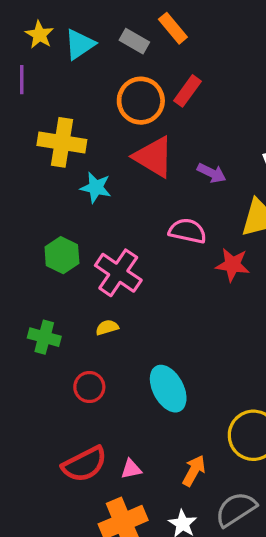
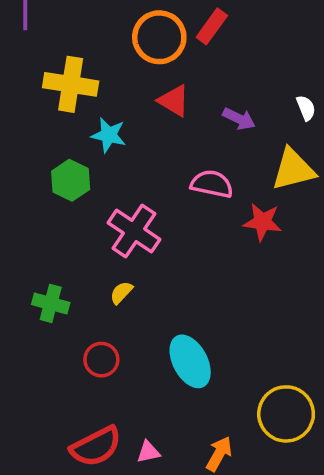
red triangle: (154, 157) -> (174, 101), size x0.7
green hexagon: (62, 255) -> (71, 180), moved
yellow semicircle: (107, 327) -> (121, 293), turned -30

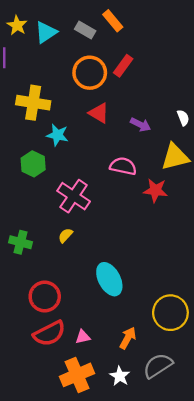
red circle: (101, 360) -> (45, 296), moved, size x1.4

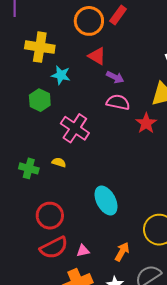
purple arrow: (140, 125) -> (115, 77), moved
red star: (155, 190) -> (146, 123), turned 30
yellow semicircle: (65, 235) -> (59, 162), moved, turned 64

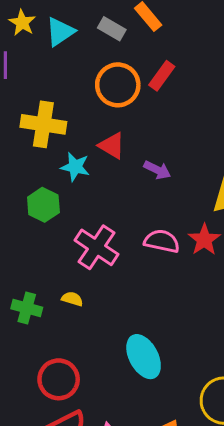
red triangle: (97, 56) -> (112, 146), moved
pink semicircle: (118, 102) -> (162, 241), moved

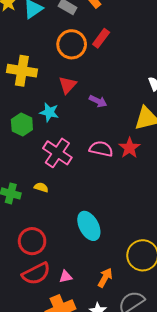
red triangle: (112, 146) -> (68, 85), turned 42
cyan star: (75, 167) -> (49, 112), moved

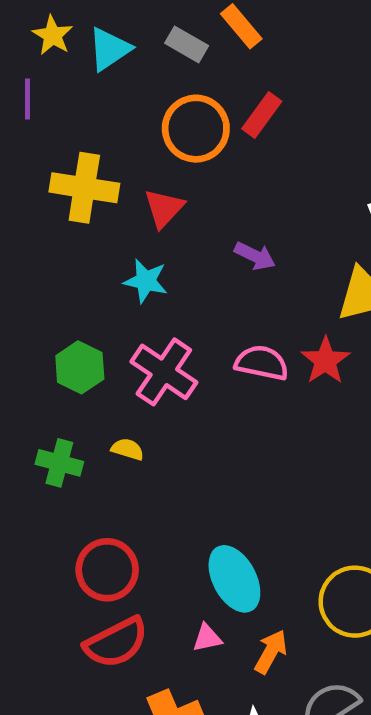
red triangle: (68, 85) -> (164, 208), moved
green hexagon: (22, 124) -> (80, 367), moved
cyan ellipse: (89, 226) -> (234, 579), moved
pink triangle: (66, 277) -> (207, 638), moved

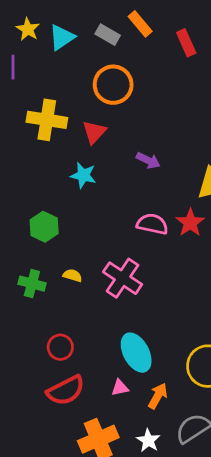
red rectangle: (262, 115) -> (186, 43), moved, turned -60
pink cross: (164, 372) -> (123, 278), moved
red circle: (107, 570) -> (60, 347), size x0.7

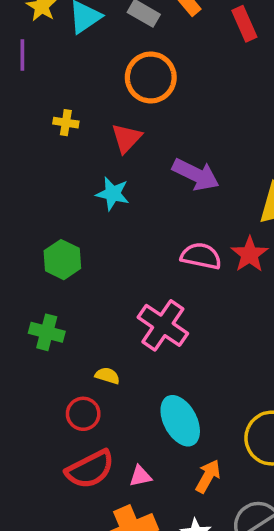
yellow cross: (47, 120) -> (66, 123), size x0.5
purple arrow: (148, 160) -> (196, 175), size x1.5
yellow semicircle: (73, 275) -> (107, 376), moved
pink triangle: (120, 388) -> (140, 476), moved

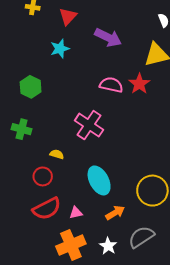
cyan star: (113, 194) -> (60, 49), turned -30
orange arrow: (208, 476) -> (115, 213), turned 30

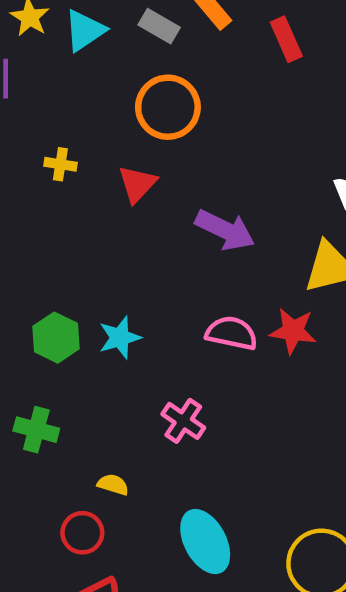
cyan star: (60, 49) -> (120, 338), moved
red star: (139, 84) -> (293, 331), turned -30
pink cross: (89, 125) -> (183, 421), size x0.7

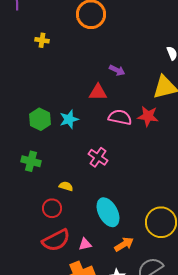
red triangle: (137, 184) -> (98, 92), moved, turned 48
purple arrow: (225, 230) -> (117, 70), size x0.6

